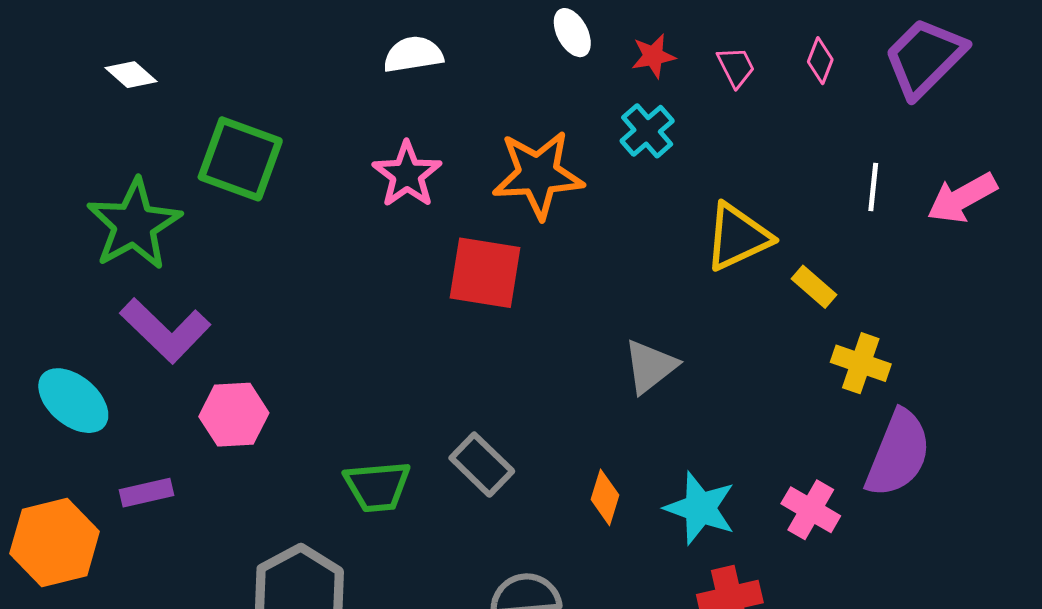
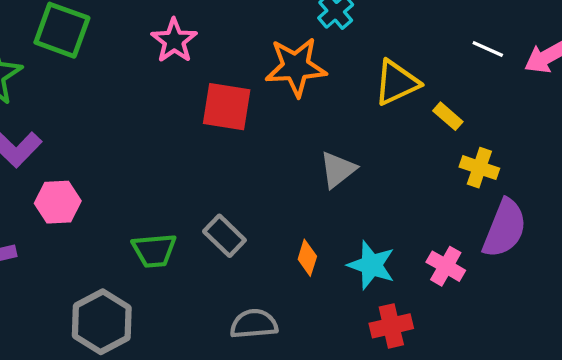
orange star: (538, 175) -> (296, 67), moved
white line: (873, 187) -> (488, 49), turned -72

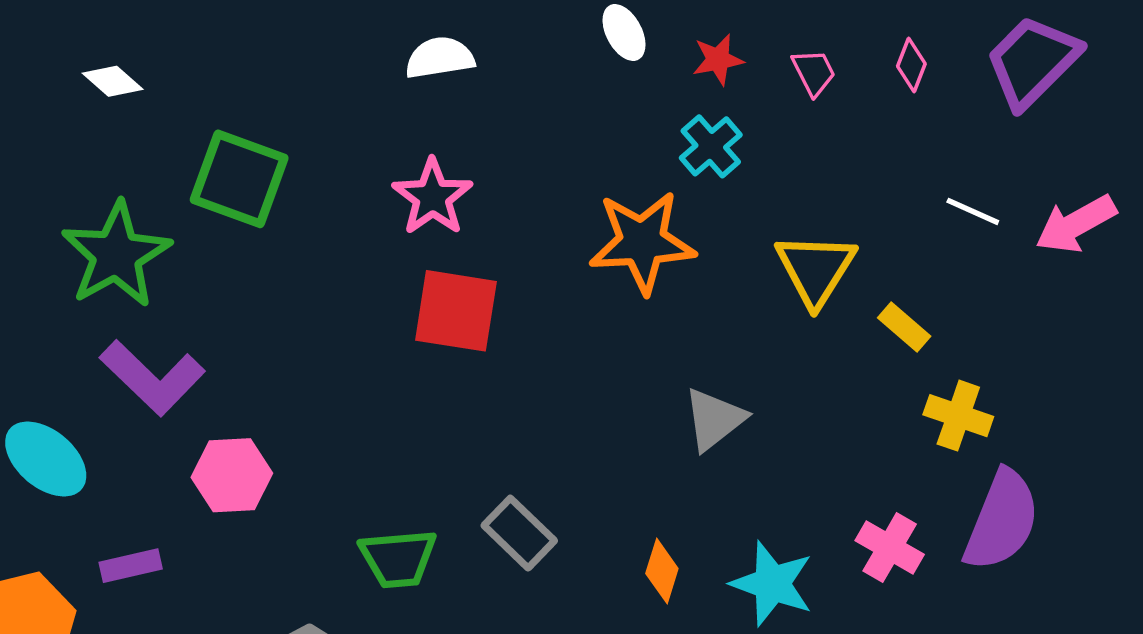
yellow triangle: (397, 83) -> (816, 269), turned -33
red square: (227, 107) -> (456, 311), moved
pink cross: (446, 266) -> (890, 548), moved

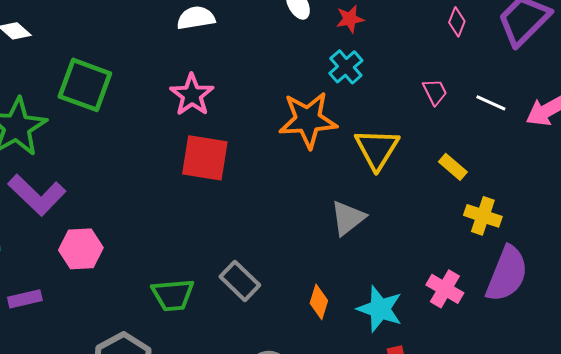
pink trapezoid: (814, 72) -> (435, 92), moved
yellow triangle: (816, 269) -> (377, 149), moved

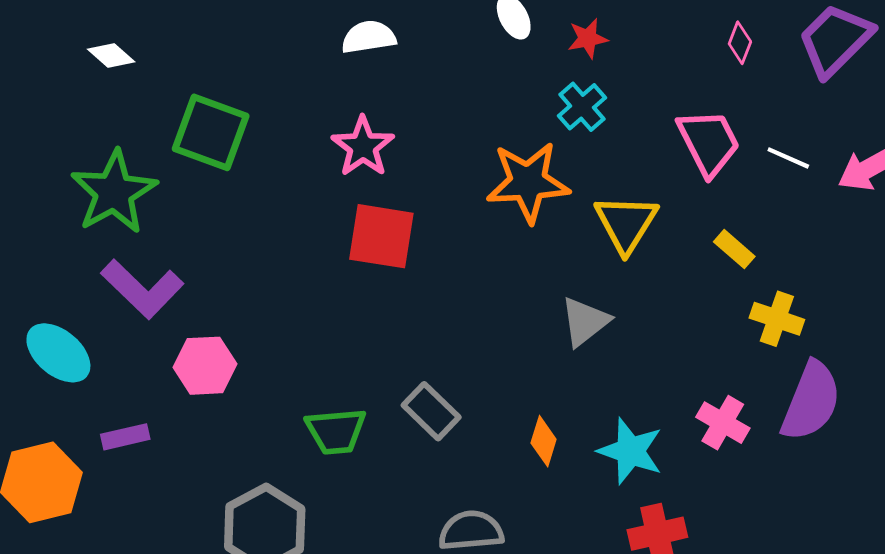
pink trapezoid: (435, 92) -> (709, 142), size x1.8

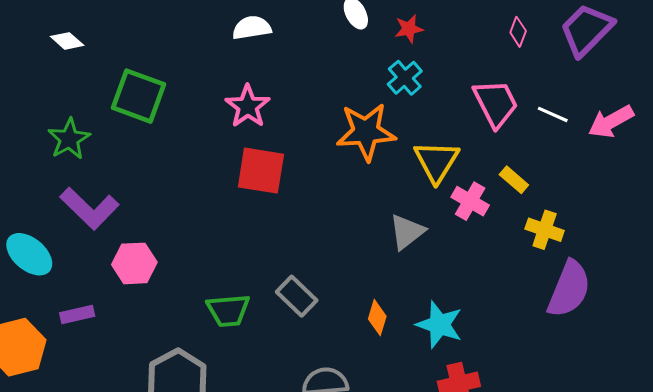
green star: (114, 192) -> (69, 139), size x0.7
pink cross: (723, 423) -> (470, 201), moved

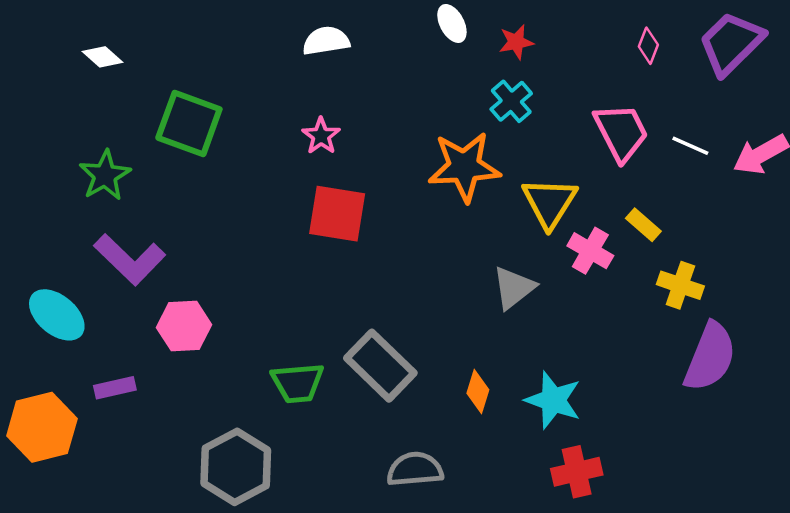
pink star: (248, 106) -> (321, 136), size x0.7
gray rectangle: (297, 296) -> (380, 366), size x1.4

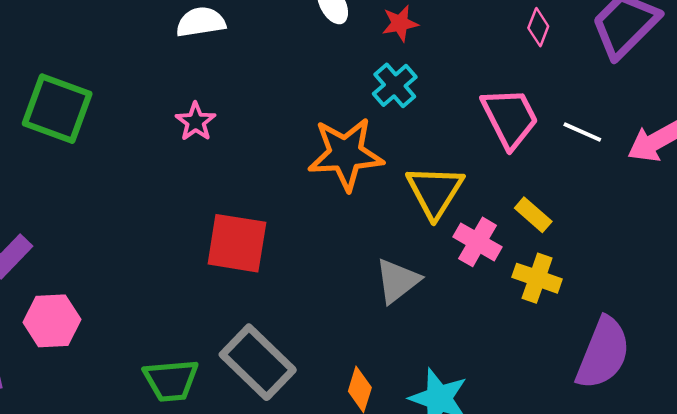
red square: (337, 214) -> (237, 243), moved
yellow cross: (680, 285) -> (537, 278), moved

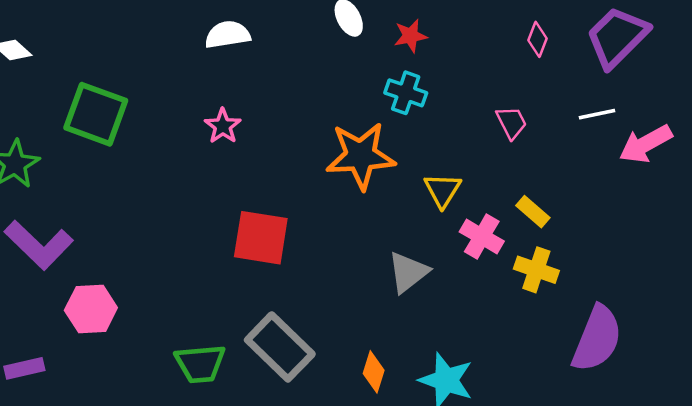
cyan cross: (395, 85) -> (406, 93), turned -30
pink trapezoid: (510, 118) -> (511, 122), size x0.6
white line: (582, 132) -> (597, 114), moved, turned -36
yellow triangle: (435, 191) -> (443, 190), size x0.7

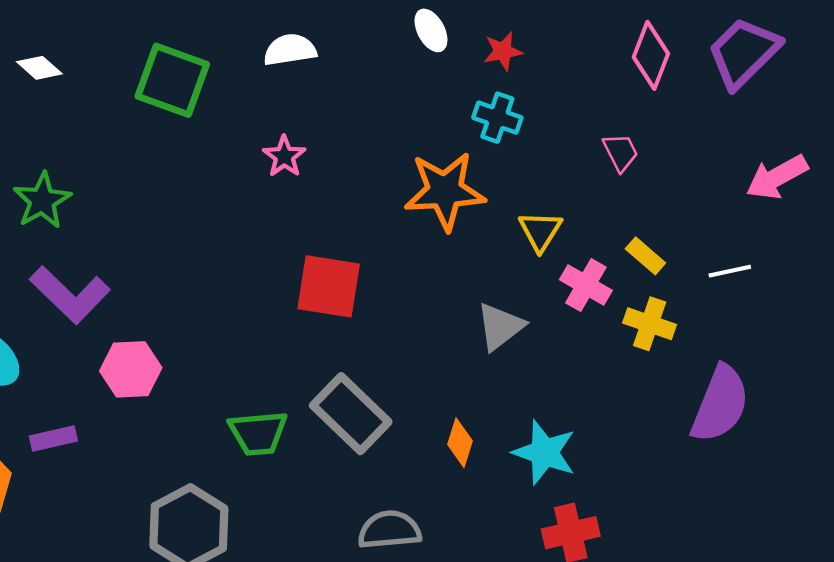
pink diamond: (538, 39) -> (651, 55), size x1.6
green square: (96, 114) -> (172, 80), moved
white line: (597, 114) -> (730, 271), moved

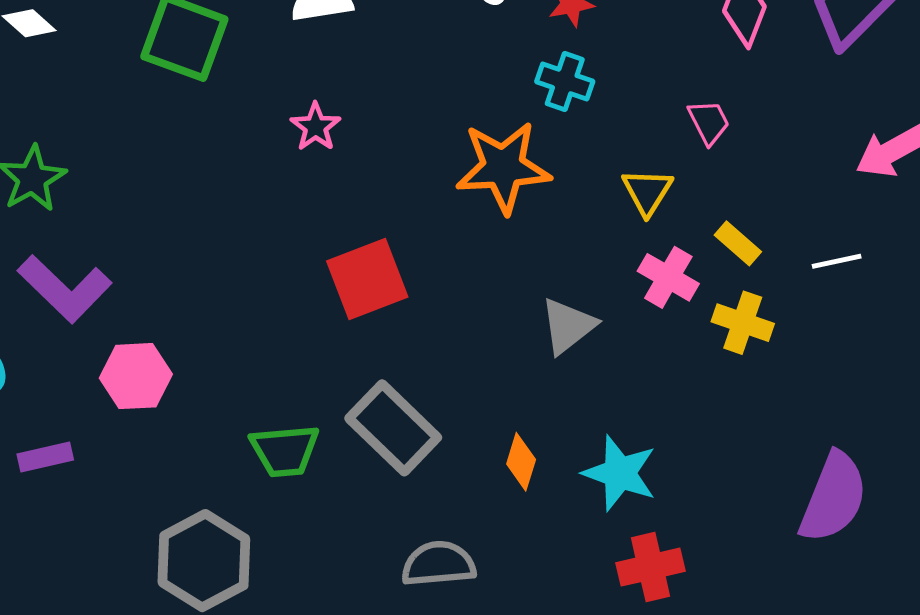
yellow triangle: (540, 231) -> (647, 192), moved
red square: (329, 286) -> (367, 279), turned -30
purple semicircle: (720, 404) -> (833, 497), moved

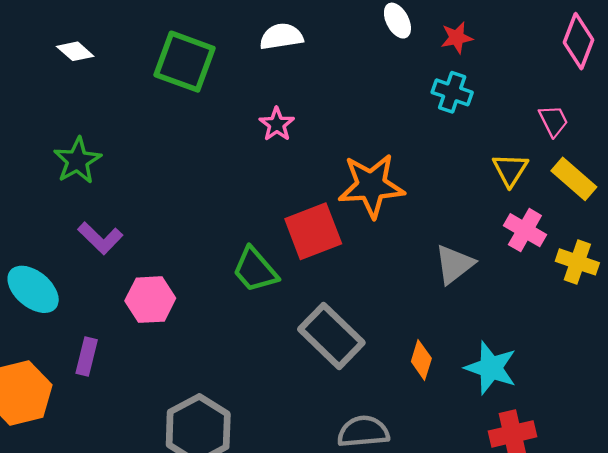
orange star: (503, 167) -> (371, 186), moved
yellow rectangle: (738, 243) -> (574, 179), moved, size x1.4
purple L-shape: (65, 289) -> (100, 238), size x0.7
green trapezoid: (285, 451) -> (255, 270), moved, turned 54
purple rectangle: (45, 457) -> (87, 356), turned -63

